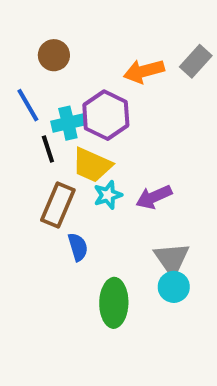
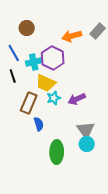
black line: (48, 149) -> (13, 76), moved

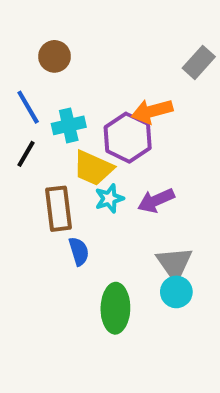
orange arrow: (72, 36) -> (152, 111), moved
purple hexagon: (53, 58) -> (128, 138), moved
black line: (13, 76) -> (26, 154), turned 48
brown rectangle: (29, 103) -> (59, 209), turned -30

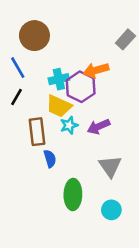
brown circle: (55, 56) -> (34, 36), size x1.5
cyan cross: (69, 125) -> (59, 79), moved
cyan circle: (176, 292) -> (111, 210), moved

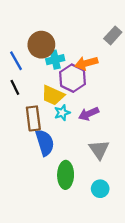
brown circle: (34, 36) -> (41, 45), moved
cyan cross: (59, 79) -> (55, 60), moved
black line: (17, 97) -> (15, 87), turned -56
blue semicircle: (50, 159) -> (45, 143), size x1.6

